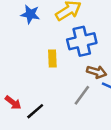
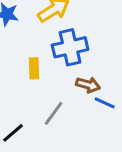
gray line: (82, 95) -> (54, 113), moved

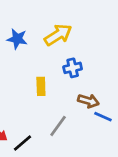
blue cross: (70, 47) -> (73, 68), size x0.6

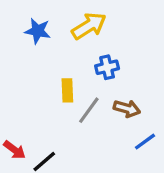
blue line: (103, 117) -> (145, 142), moved, turned -60
gray line: (58, 126) -> (89, 110), moved

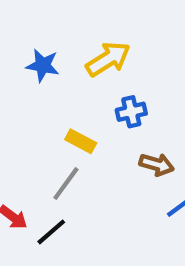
yellow rectangle: (67, 90) -> (81, 141), turned -60
gray line: (89, 110) -> (66, 183), moved

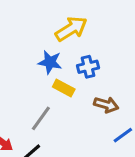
blue star: (43, 65) -> (50, 62), moved
yellow rectangle: (81, 141) -> (64, 88), moved

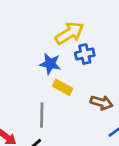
blue cross: (88, 67) -> (85, 54), moved
gray line: (41, 118) -> (42, 115), turned -35

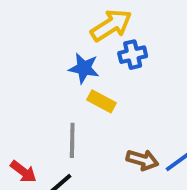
brown arrow: (101, 103) -> (142, 160), moved

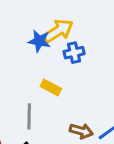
blue star: (84, 68) -> (39, 41), moved

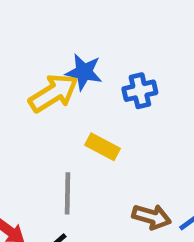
yellow arrow: (58, 31) -> (54, 93), moved

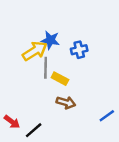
gray line: (68, 193) -> (46, 68), moved
brown arrow: (152, 217) -> (66, 103), moved

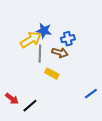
yellow rectangle: (60, 79) -> (52, 74), moved
brown arrow: (66, 103) -> (60, 53), moved

